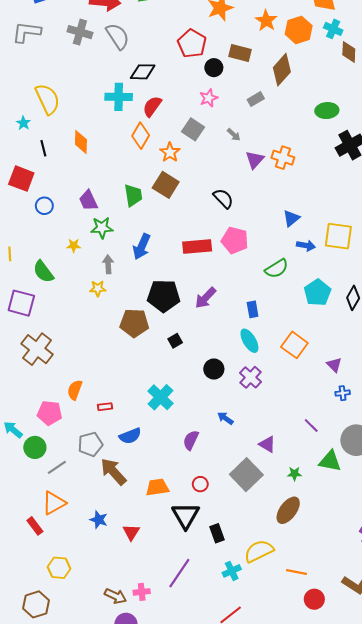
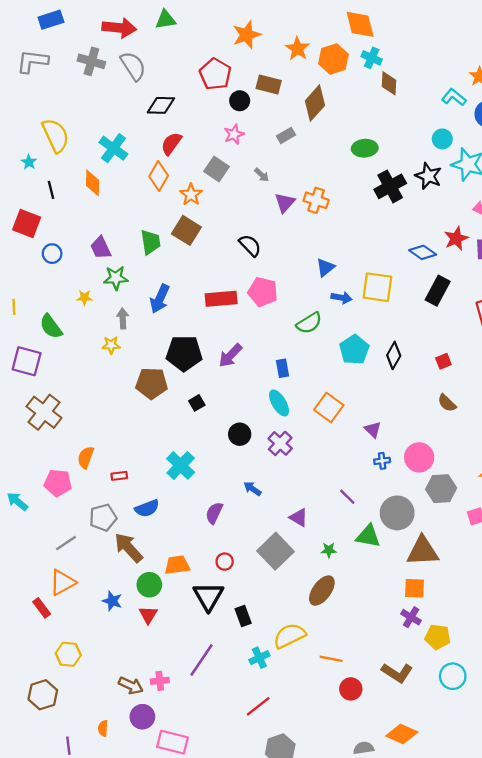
cyan cross: (119, 97) -> (113, 148), moved, turned 35
green circle: (35, 447) -> (149, 585), moved

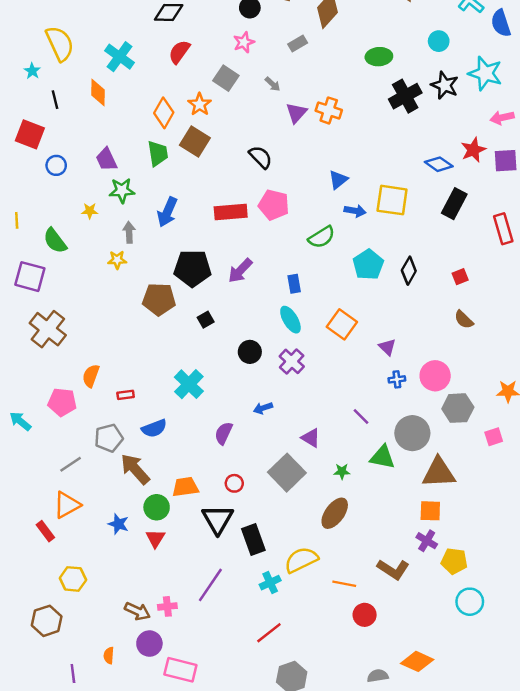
cyan circle: (442, 139) -> (439, 41), moved
orange diamond: (159, 176) -> (164, 113), moved
blue arrow: (252, 489) -> (263, 408), turned -54
black rectangle: (243, 616) -> (253, 540), size x1.4
brown L-shape: (397, 673) -> (393, 569), moved

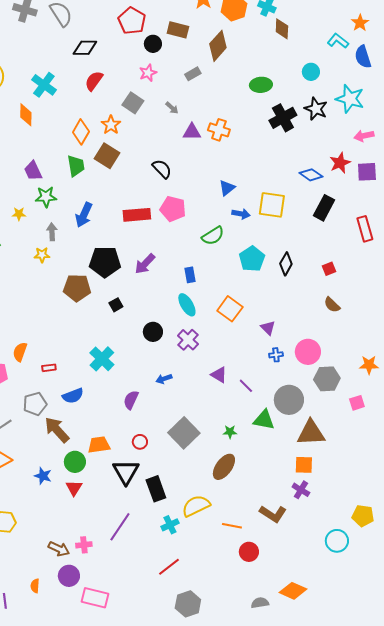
purple triangle: (296, 113) -> (192, 132), turned 48
purple triangle: (311, 438) -> (219, 375), moved
yellow pentagon: (454, 561) -> (363, 516), moved

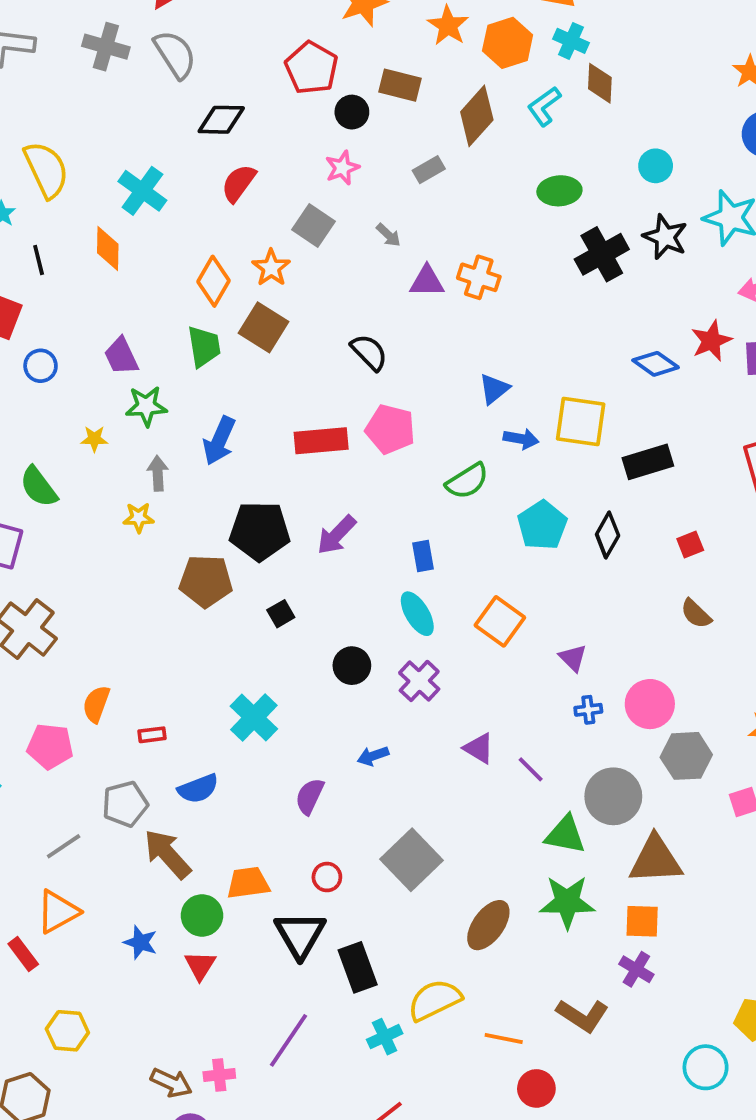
cyan L-shape: (338, 41) -> (544, 106), moved, turned -75
black rectangle: (324, 208) -> (648, 462), moved, turned 45
green star: (230, 432) -> (567, 902), moved, size x2.0

